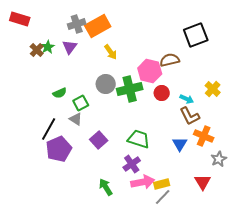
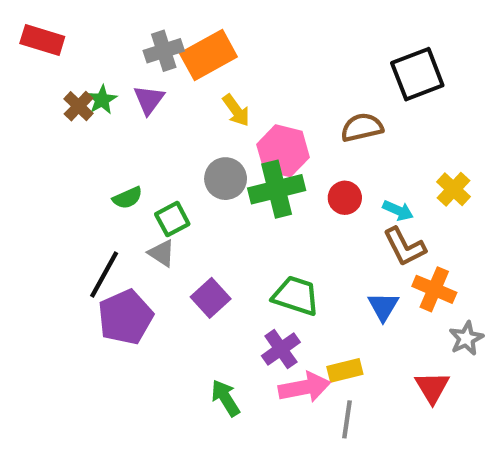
pink hexagon: (150, 71) -> (283, 151), moved
yellow rectangle: (162, 184) -> (345, 370), moved
gray line: (163, 197) -> (347, 419), turned -36

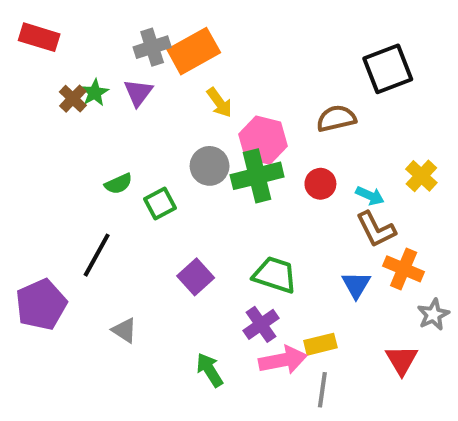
gray triangle: (162, 253) -> (124, 330), moved
purple pentagon: (125, 317) -> (41, 305), moved

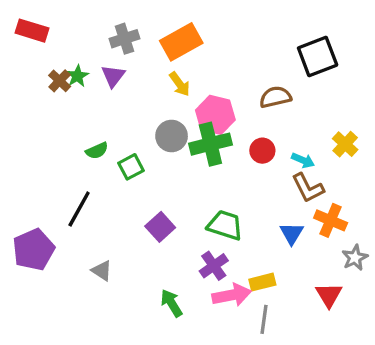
orange rectangle: (194, 51) -> (181, 42), moved

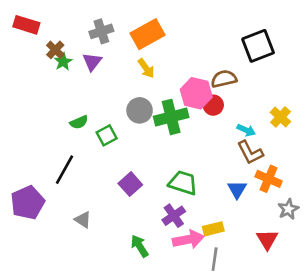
brown cross: (60, 81) -> (55, 50), moved
pink hexagon: (215, 115) -> (196, 93), moved
red circle: (262, 151) -> (213, 105), moved

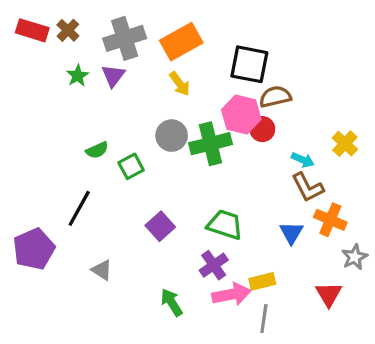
gray cross: (101, 31) -> (125, 38), size x1.4
black square: (258, 46) -> (249, 64), moved, turned 32
brown cross: (55, 50) -> (68, 30), moved

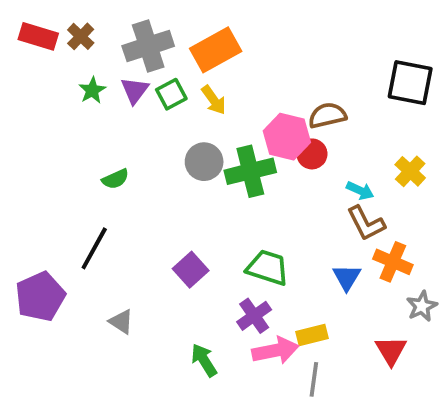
black square: (249, 64) -> (410, 83), moved
green square: (131, 166) -> (171, 94), moved

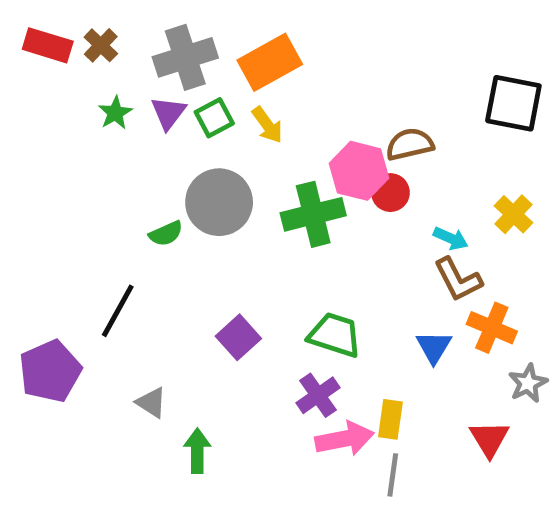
gray circle: (204, 162) -> (219, 202), moved, size x1.4
green semicircle: (115, 179) -> (166, 234), moved
yellow rectangle: (312, 335) -> (390, 419), turned -68
green arrow: (204, 360) -> (197, 451), moved, turned 32

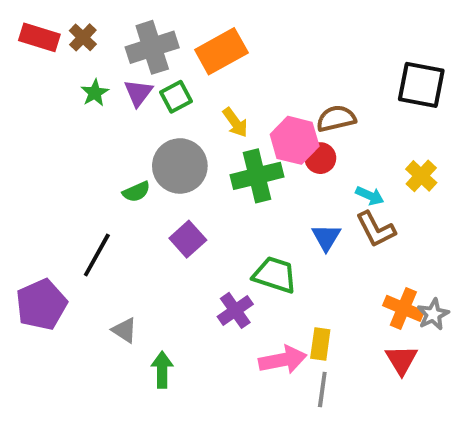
yellow arrow: (267, 125) -> (235, 122), moved
orange cross: (492, 328) -> (403, 308), moved
purple square: (238, 337) -> (188, 239), moved
blue triangle: (434, 347) -> (326, 237), moved
purple cross: (318, 395) -> (235, 310), moved

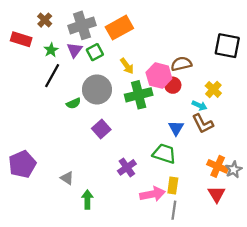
red rectangle: (39, 37) -> (21, 39), moved
yellow cross: (421, 176) -> (213, 89), moved
black line: (97, 255) -> (52, 76), moved
green trapezoid: (275, 275) -> (164, 154), moved

